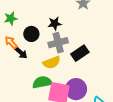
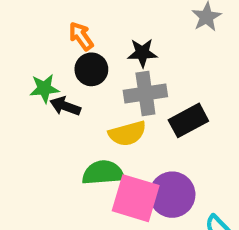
green star: (11, 18) -> (44, 89), moved
orange arrow: (11, 42) -> (81, 36), moved
black arrow: (21, 53) -> (65, 106), turned 152

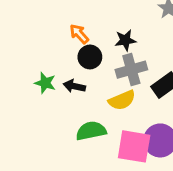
green star: (44, 89) -> (45, 83), moved, turned 30
green semicircle: (103, 173) -> (91, 131), moved

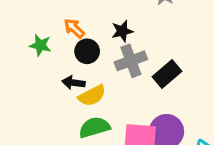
green star: (45, 83) -> (40, 45), moved
yellow semicircle: (122, 100) -> (92, 96), moved

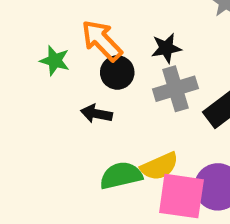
orange arrow: (74, 28) -> (102, 41), size x1.5
yellow semicircle: (92, 96) -> (159, 166), moved

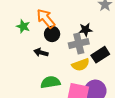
black star: (166, 48) -> (86, 30), moved
yellow semicircle: (159, 166) -> (81, 65), moved

